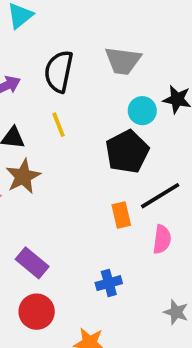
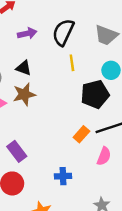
yellow line: (58, 125) -> (72, 63), moved
orange rectangle: (121, 215) -> (81, 134), turned 42

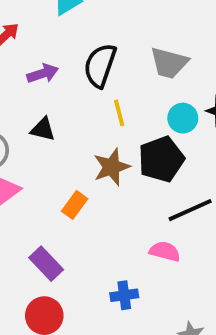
brown star: (24, 94) -> (112, 167), moved
orange rectangle: (81, 134) -> (75, 205), moved
pink semicircle: (104, 156) -> (165, 251), moved, turned -90

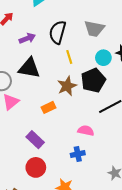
black triangle: (43, 129) -> (29, 68), size x1.6
orange rectangle: (75, 205) -> (48, 107), turned 32
pink semicircle: (165, 251) -> (86, 131), moved

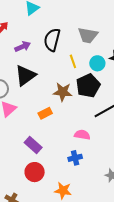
yellow line: (69, 57) -> (73, 61), moved
black triangle: (29, 68) -> (25, 75), turned -45
brown star: (67, 86) -> (63, 92), turned 30

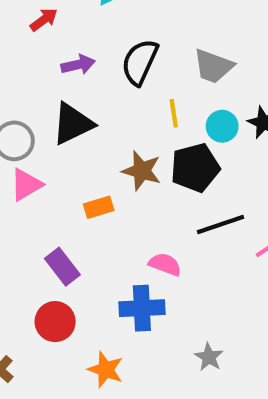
blue cross: (75, 158) -> (142, 308), size x1.5

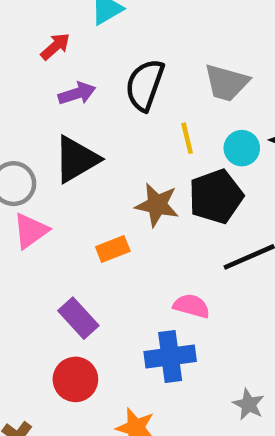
red arrow: (44, 20) -> (55, 46), moved

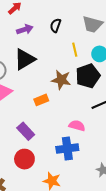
black semicircle: (145, 85) -> (55, 25), size x0.6

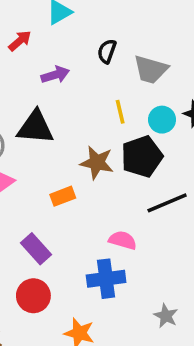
black semicircle: (55, 25) -> (107, 51), moved
purple arrow: (25, 29) -> (55, 75), moved
black triangle: (25, 59) -> (35, 127), turned 35

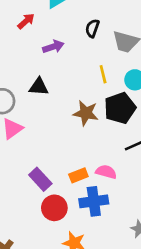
black triangle: (35, 127) -> (39, 87), size x0.7
orange rectangle: (63, 196) -> (78, 175), moved
red circle: (33, 296) -> (54, 208), moved

